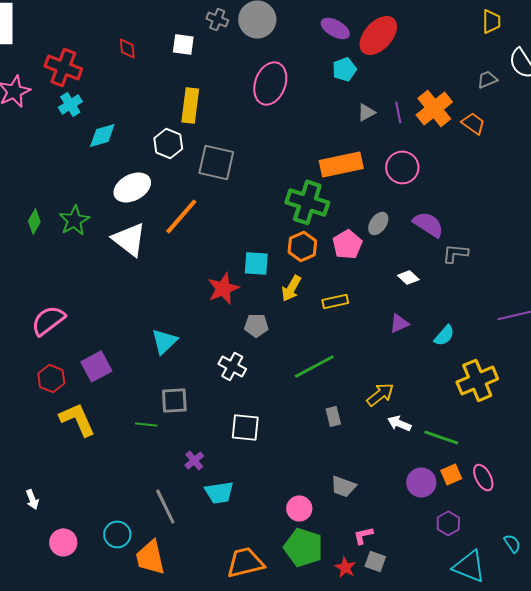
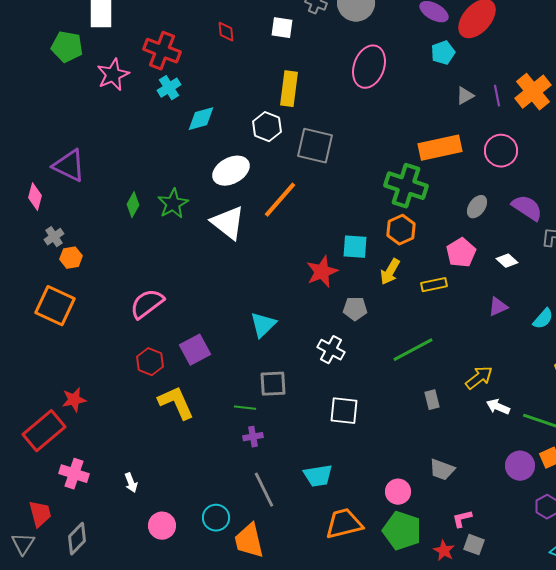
pink pentagon: (347, 244) -> (461, 253), moved
purple cross: (194, 460) -> (253, 437), moved, turned 30
orange trapezoid: (245, 562) -> (344, 524), moved

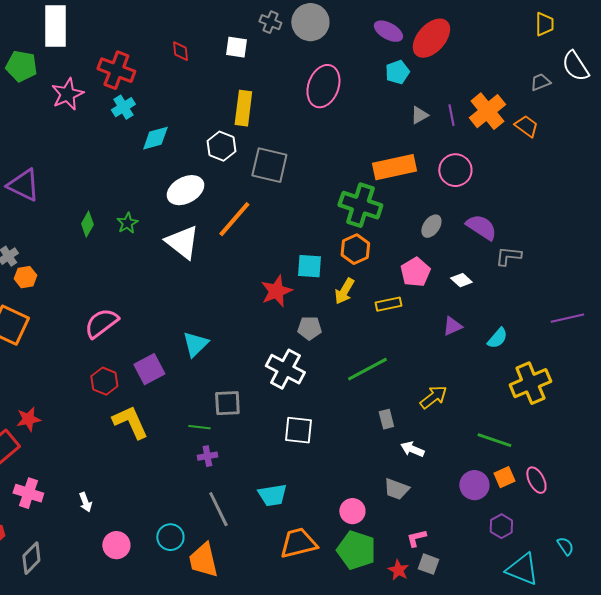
green star: (173, 204) -> (127, 223), size x0.7
cyan triangle: (263, 325) -> (195, 344), moved
white cross: (331, 350) -> (285, 369), size x1.4
white arrow: (498, 407) -> (412, 449), moved

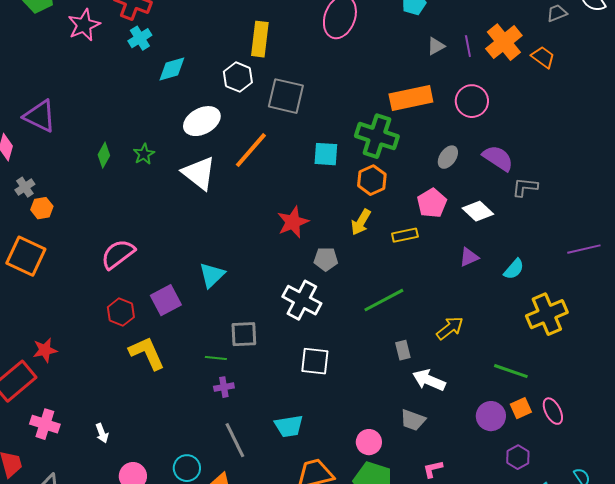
cyan square: (309, 266) -> (326, 154), moved
white diamond: (461, 280) -> (478, 211), size x1.4
white arrow: (412, 449) -> (429, 380), size x1.4

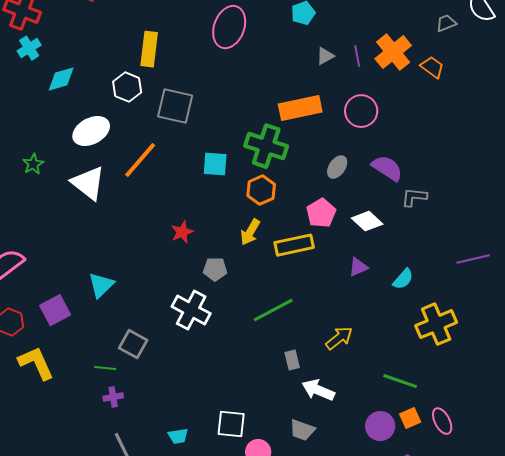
red star: (293, 222) -> (182, 232), size x0.7
yellow rectangle: (405, 235) -> (294, 245), size x1.5
gray square: (244, 334) -> (133, 344), turned 32
white square: (315, 361) -> (231, 424), moved
cyan trapezoid: (289, 426) -> (178, 436), size x0.7

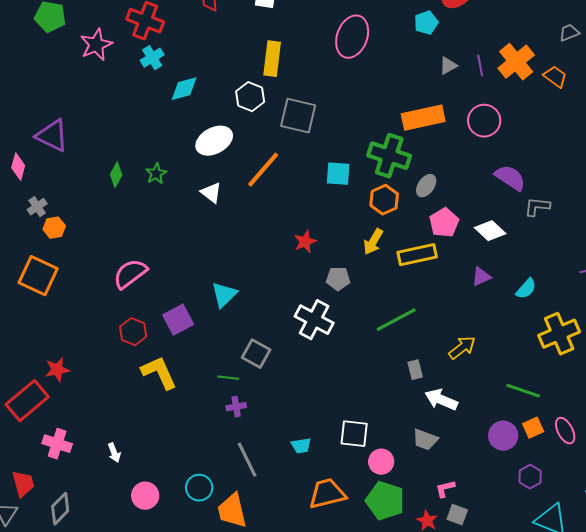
gray ellipse: (337, 167) -> (426, 186), moved
white triangle: (88, 183) -> (211, 193), size x0.6

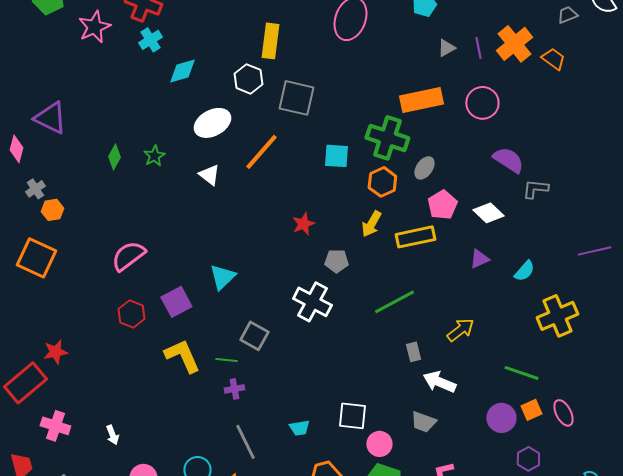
yellow L-shape: (159, 373) -> (182, 356), moved

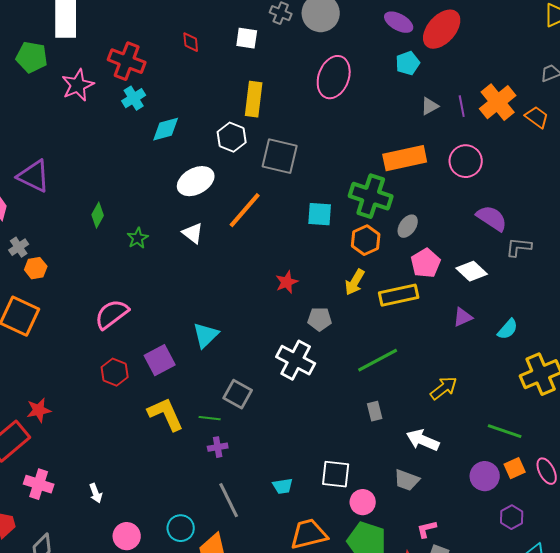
green star: (154, 156) -> (138, 238), moved
gray rectangle: (413, 352) -> (375, 411), moved

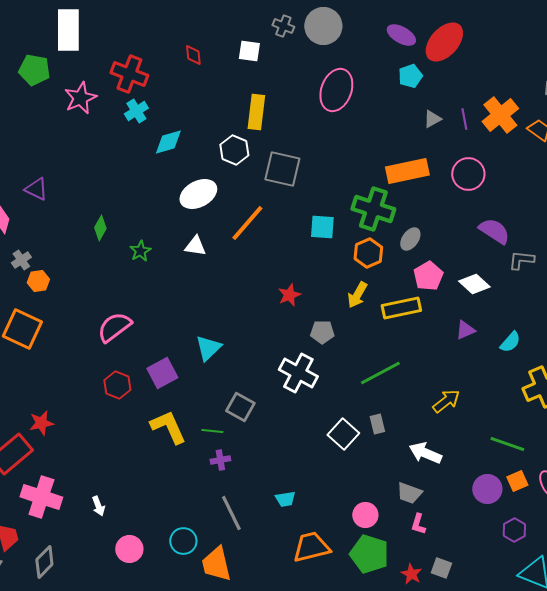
purple triangle: (34, 176) -> (36, 189), size x0.7
white triangle: (193, 233) -> (195, 246), turned -30
white square: (336, 474) -> (343, 434), moved, turned 36
pink cross: (39, 484) -> (41, 497), size x1.4
pink L-shape: (427, 529) -> (418, 524), moved, turned -60

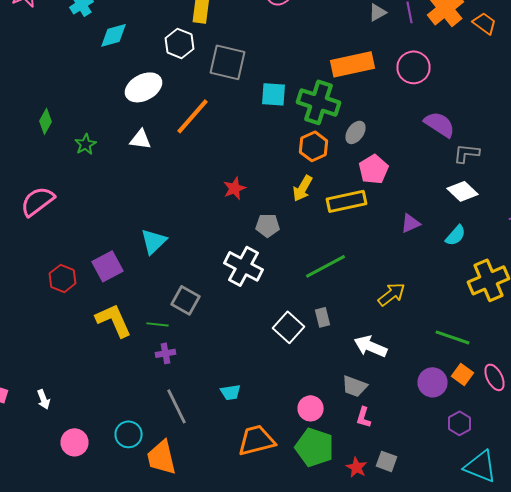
cyan square: (322, 227) -> (274, 94), moved
white diamond: (474, 284) -> (462, 191), moved
pink semicircle: (114, 327) -> (38, 201), moved
orange square: (517, 481) -> (462, 374), turned -30

